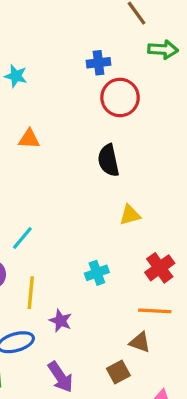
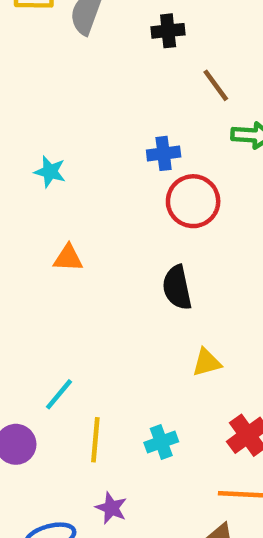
yellow line: (31, 293) -> (95, 440), moved

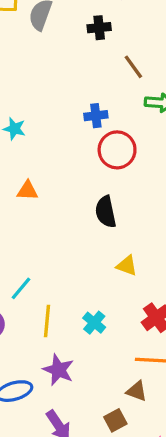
yellow triangle: (207, 363) -> (127, 266), turned 35
cyan cross: (161, 442) -> (94, 323), turned -30
purple star: (111, 508) -> (58, 370), size x1.4

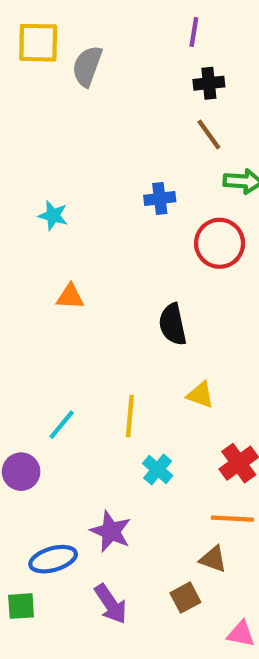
black cross: (99, 28) -> (209, 83), moved
red circle: (117, 150) -> (220, 243), moved
yellow line: (47, 321) -> (130, 416), moved

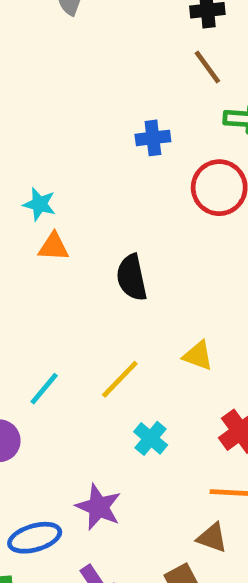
cyan star: (53, 216) -> (39, 204), moved
black semicircle: (173, 324) -> (132, 278), moved
yellow line: (130, 416) -> (120, 379), turned 39

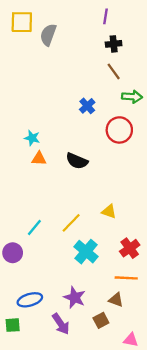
blue cross: (153, 138) -> (87, 106), turned -35
black semicircle: (132, 278) -> (77, 161), moved, turned -55
cyan cross: (151, 438) -> (86, 252), size x1.5
purple star: (99, 507) -> (75, 297), moved

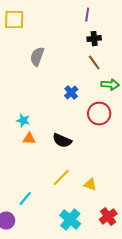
gray semicircle: (48, 35) -> (37, 57), moved
yellow line: (71, 223) -> (61, 178), moved

